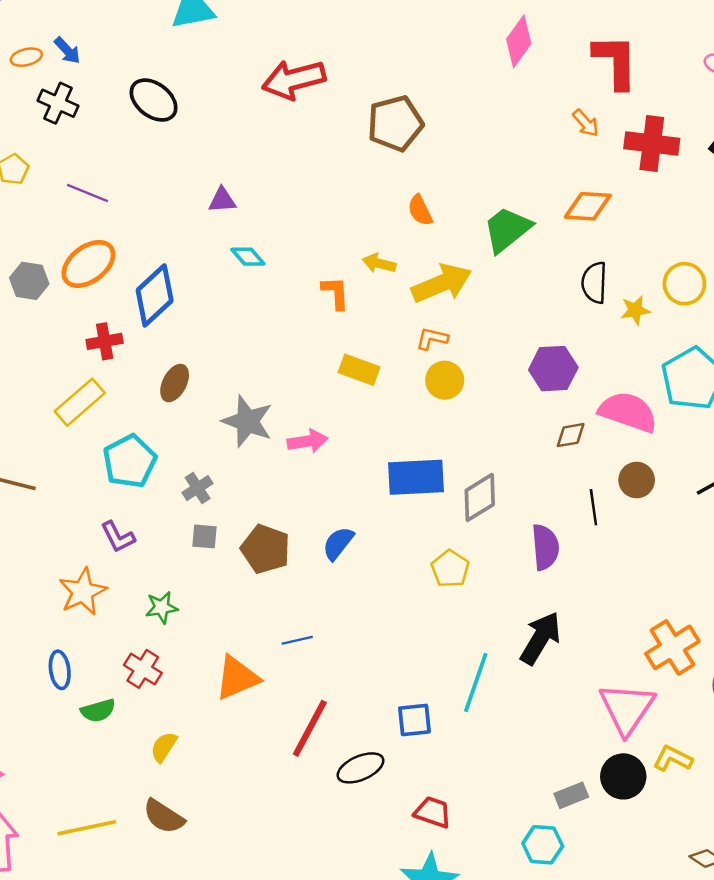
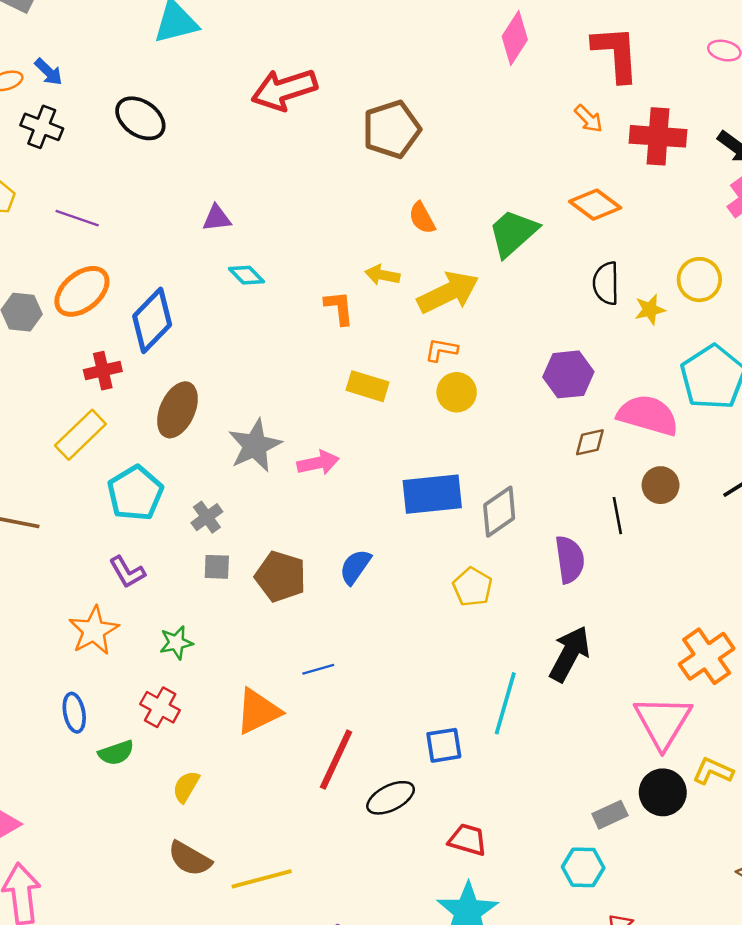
orange diamond: (588, 206) -> (595, 205), turned 36
brown ellipse: (175, 383) -> (177, 410), size x1.4
gray star: (247, 421) -> (255, 446), turned 30
yellow line: (87, 828) -> (262, 879), moved

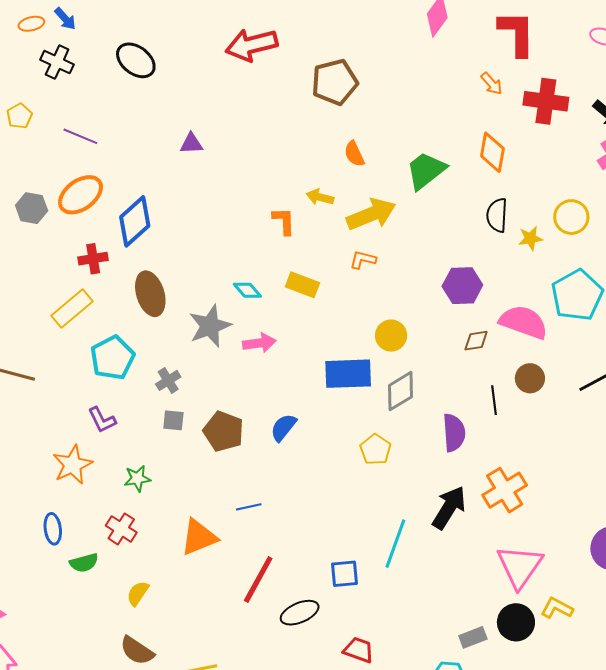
orange diamond: (595, 205) -> (492, 152), turned 60
cyan diamond: (246, 275) -> (247, 290), moved
yellow circle: (457, 392) -> (391, 336), moved
brown ellipse: (177, 410) -> (150, 294), turned -45
orange cross: (707, 656) -> (505, 490), moved

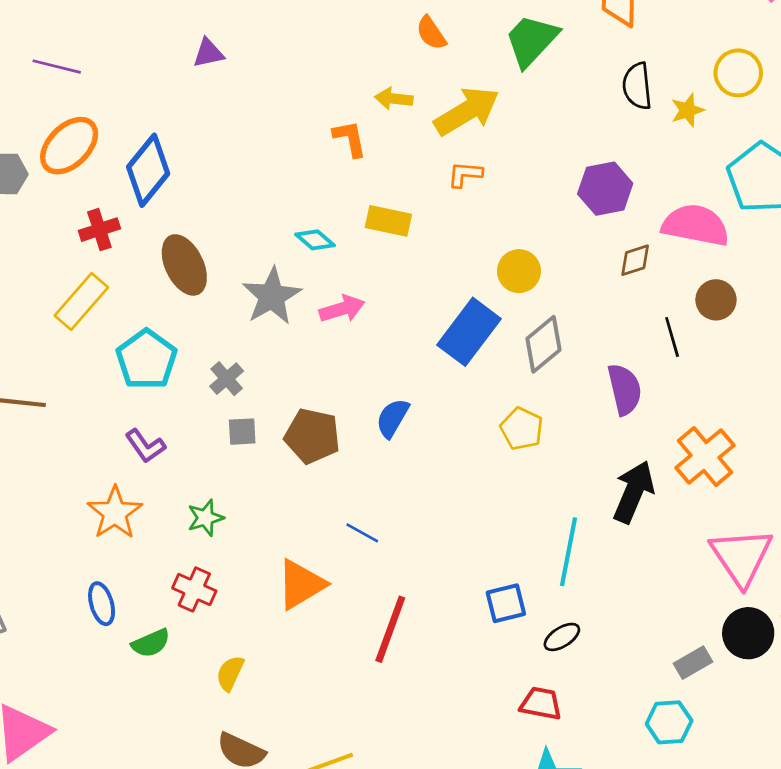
blue rectangle: (348, 374) -> (469, 332), turned -42
blue line: (249, 507) -> (362, 533), turned 50
black ellipse: (300, 613) -> (562, 637), moved, size x0.7

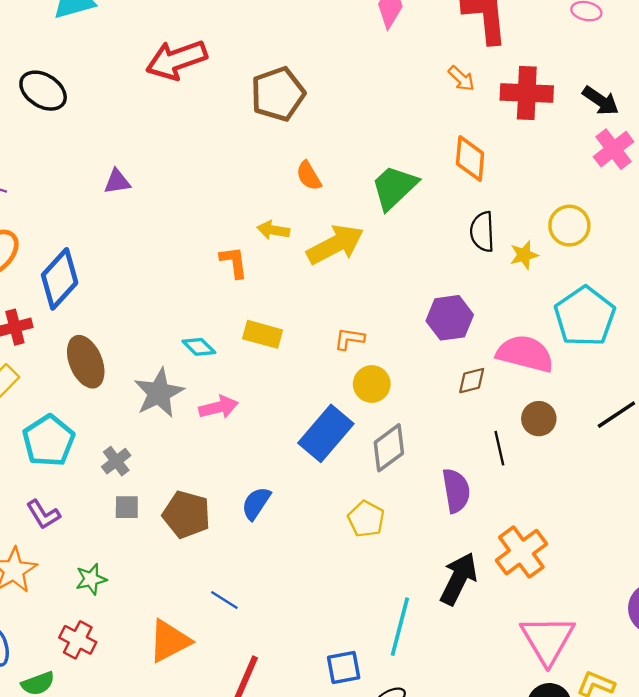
orange L-shape: (465, 174) -> (349, 339), moved

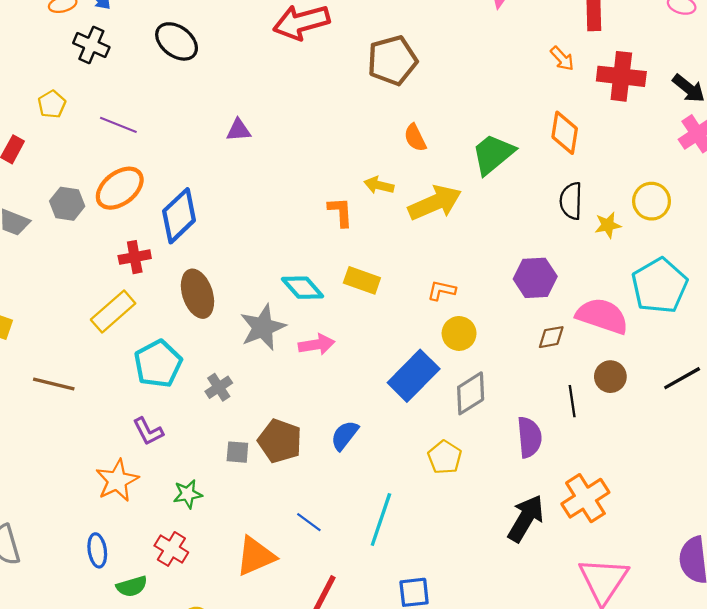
cyan diamond: (199, 347) -> (303, 288), size x1.4
gray square: (127, 507) -> (237, 452), moved
cyan line: (400, 627) -> (381, 519), moved

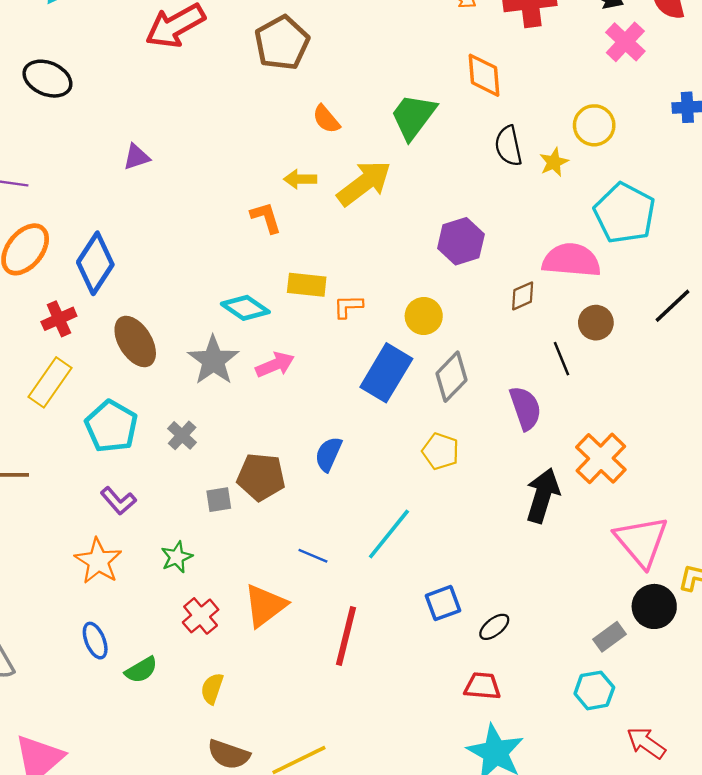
purple hexagon: (535, 278) -> (461, 241), moved
orange L-shape: (441, 290) -> (348, 306), moved
cyan line: (381, 519) -> (389, 534), turned 34
red cross: (171, 549) -> (201, 616), moved, turned 32

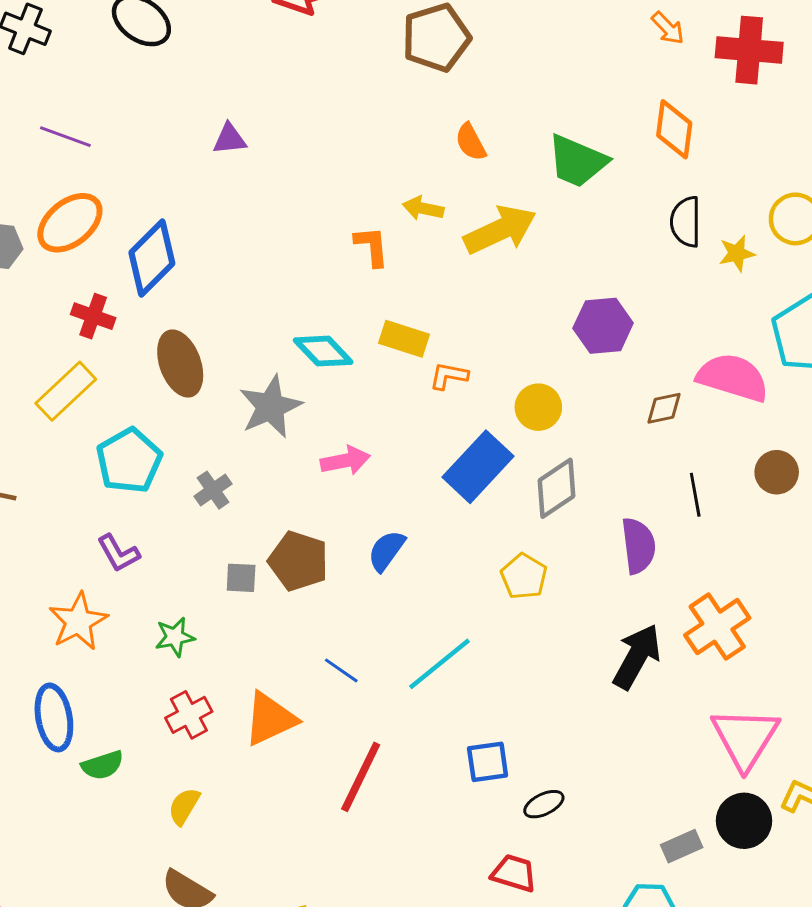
green trapezoid: (413, 116) -> (577, 161), turned -116
red cross: (59, 319) -> (93, 316), turned 32
brown circle: (596, 323) -> (777, 472), moved
pink arrow: (275, 365) -> (345, 461), moved
blue ellipse: (95, 641) -> (54, 717), size x1.4

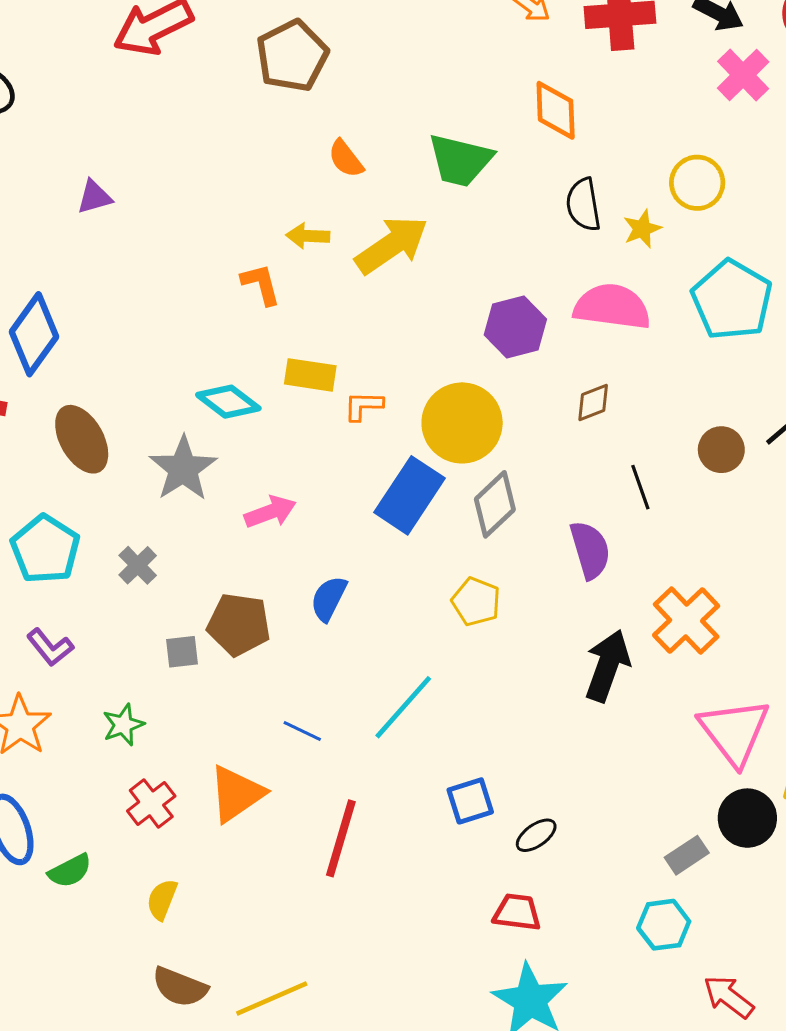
pink semicircle: (733, 377) -> (612, 307), moved
yellow circle: (538, 407) -> (462, 423), size x1.6

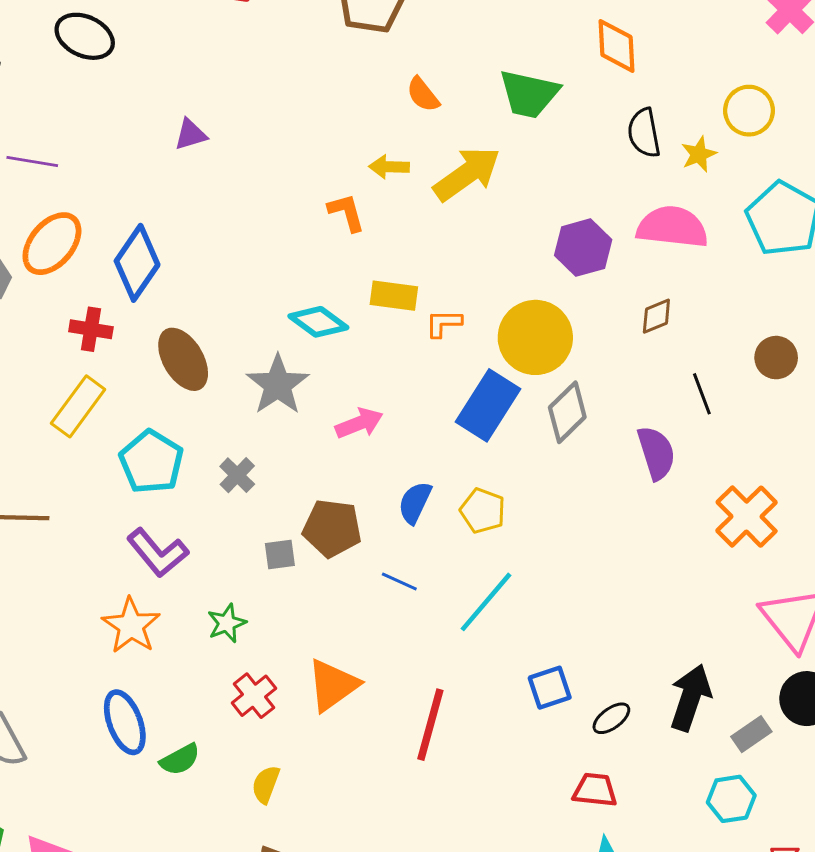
yellow pentagon: (476, 602) -> (483, 511), moved
purple L-shape: (50, 647) -> (158, 553), size x1.4
black arrow: (607, 666) -> (690, 698), moved
blue line: (302, 731) -> (399, 581), moved

